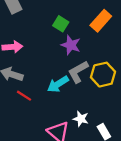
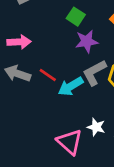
purple star: (71, 45) -> (87, 41), turned -30
red line: (24, 96) -> (48, 75), moved

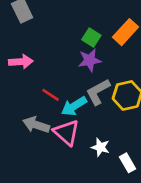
green square: (76, 17) -> (91, 37), moved
gray arrow: (18, 74) -> (36, 125), moved
pink triangle: (70, 142) -> (67, 133), moved

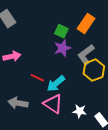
gray L-shape: (98, 92) -> (86, 55), moved
gray arrow: (36, 125) -> (18, 103), moved

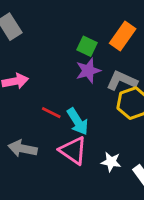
gray L-shape: (86, 55) -> (122, 81), turned 60
cyan arrow: (56, 84) -> (78, 122), turned -84

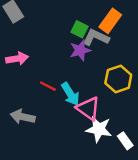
gray L-shape: (122, 81) -> (96, 37), moved
pink triangle: (73, 151) -> (88, 108), moved
white star: (111, 162) -> (99, 129), size x1.5

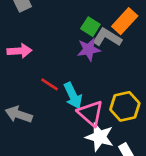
yellow hexagon: (118, 79) -> (125, 106), moved

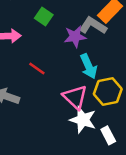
green square: (90, 27) -> (44, 17), moved
cyan arrow: (73, 96) -> (89, 66), moved

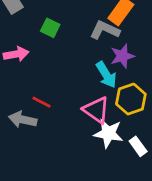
purple star: (75, 37) -> (122, 56), moved
red line: (37, 69) -> (42, 102), moved

